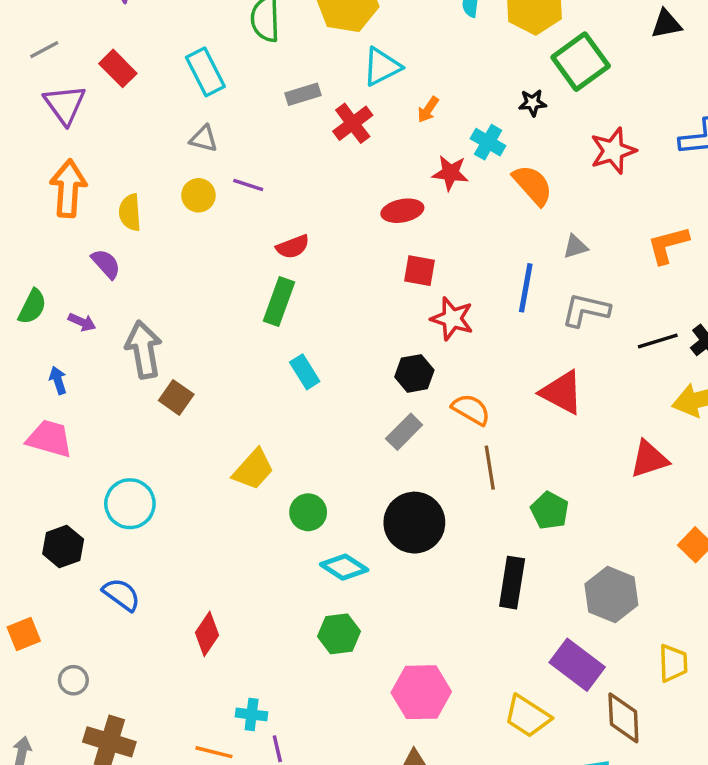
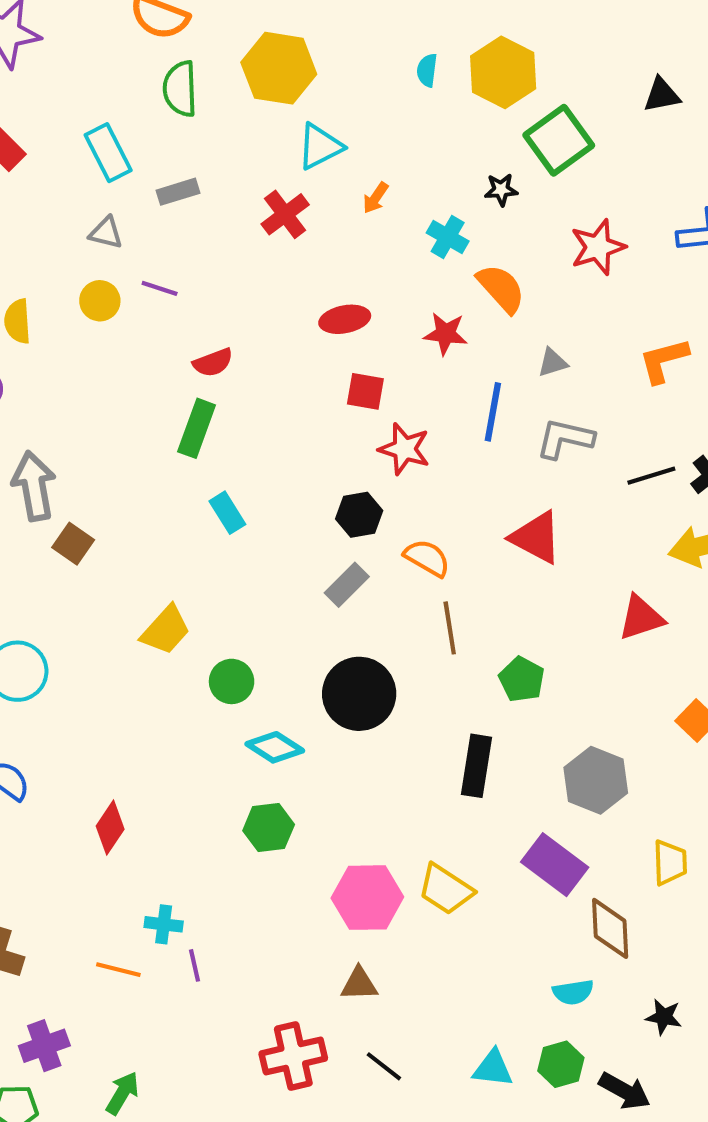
gray rectangle: (303, 94) -> (178, 192), moved
red star: (450, 173) -> (446, 334), moved
yellow trapezoid: (527, 716) -> (446, 889), moved

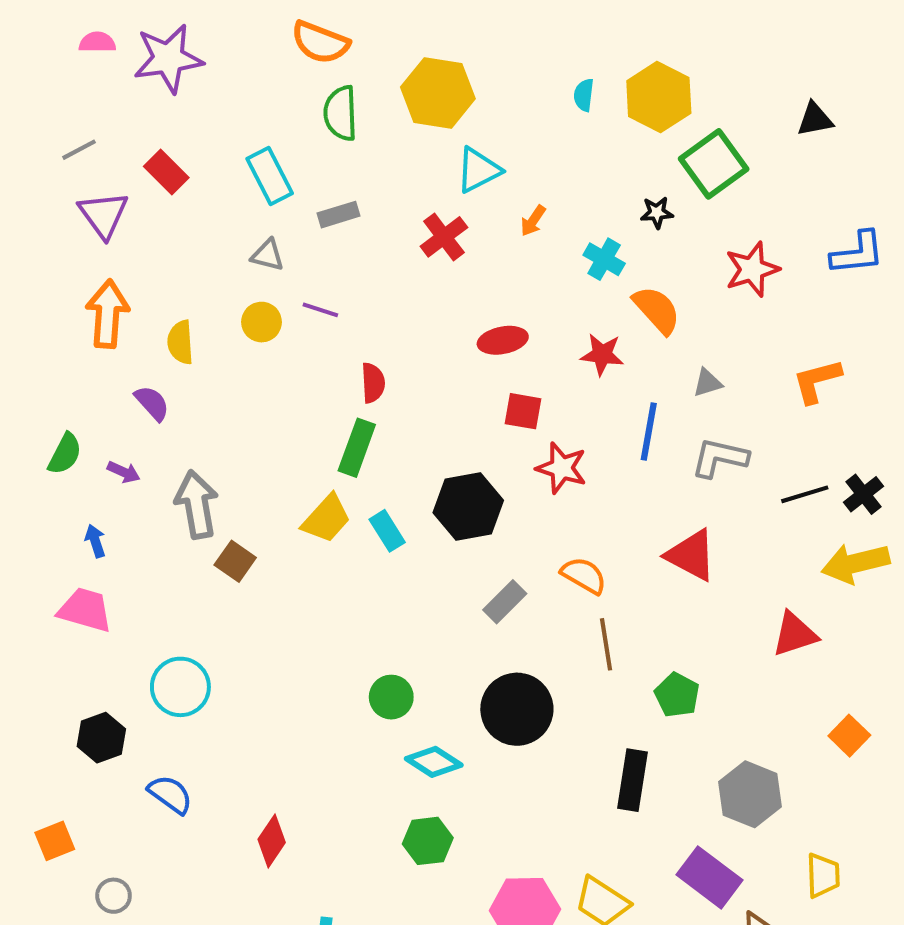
red semicircle: (213, 362) -> (373, 383), turned -72
black hexagon: (359, 515) -> (468, 506), moved, size x1.5
yellow trapezoid: (166, 630) -> (326, 519), moved

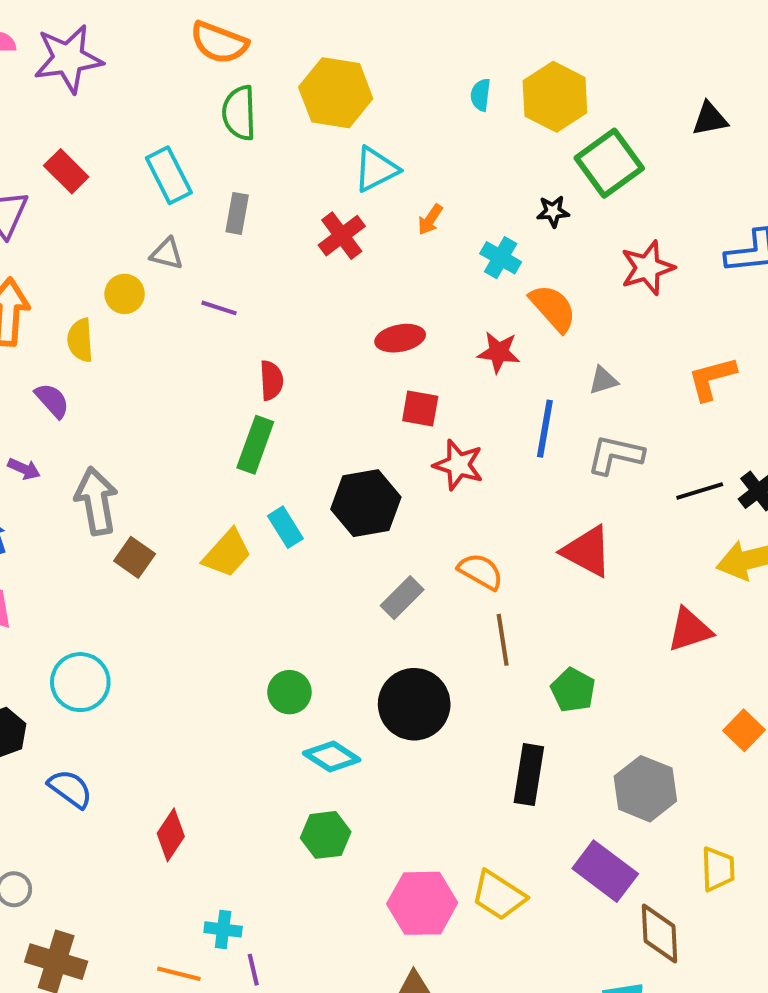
gray rectangle: (339, 215) -> (237, 213), turned -63
yellow circle: (261, 322) -> (125, 294), moved
yellow trapezoid: (326, 519) -> (227, 553), moved

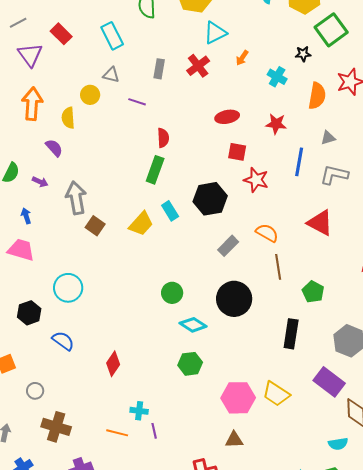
gray rectangle: (237, 213) -> (159, 69), moved
orange semicircle: (553, 308) -> (317, 96), moved, turned 52

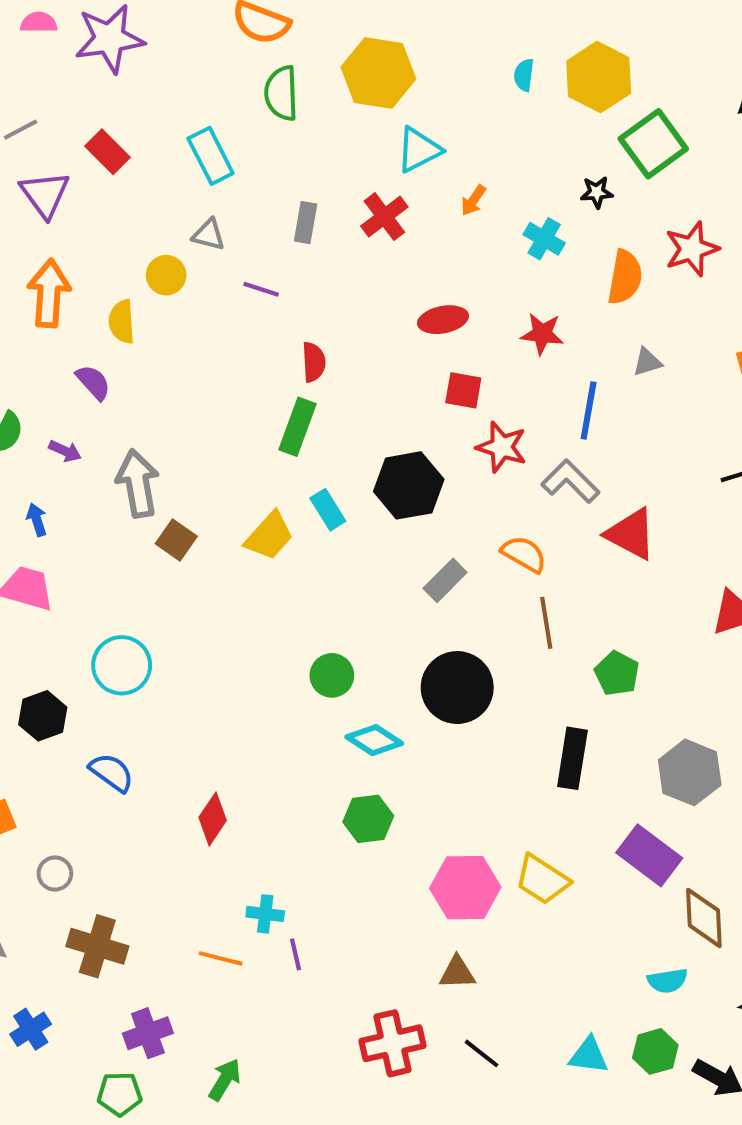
gray L-shape: (334, 175) -> (570, 481), moved, turned 32

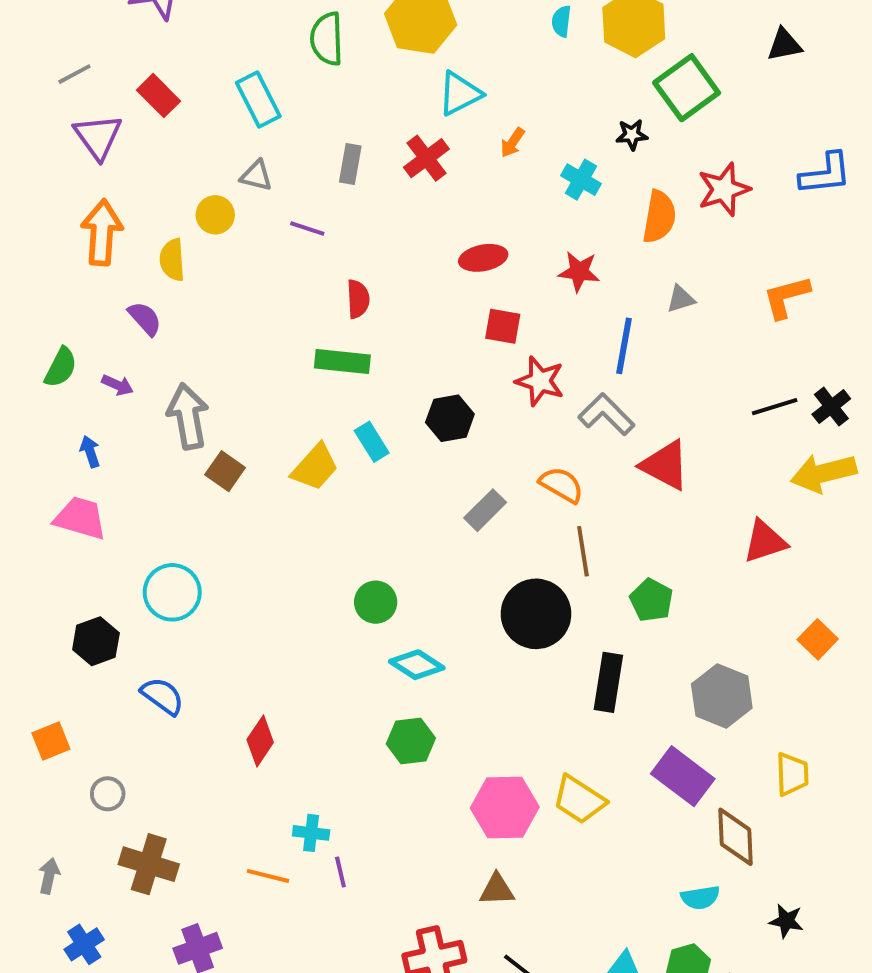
green rectangle: (297, 427) -> (342, 362), turned 76
black hexagon: (409, 485) -> (450, 418), size x0.7
black circle: (457, 688) -> (536, 614), moved

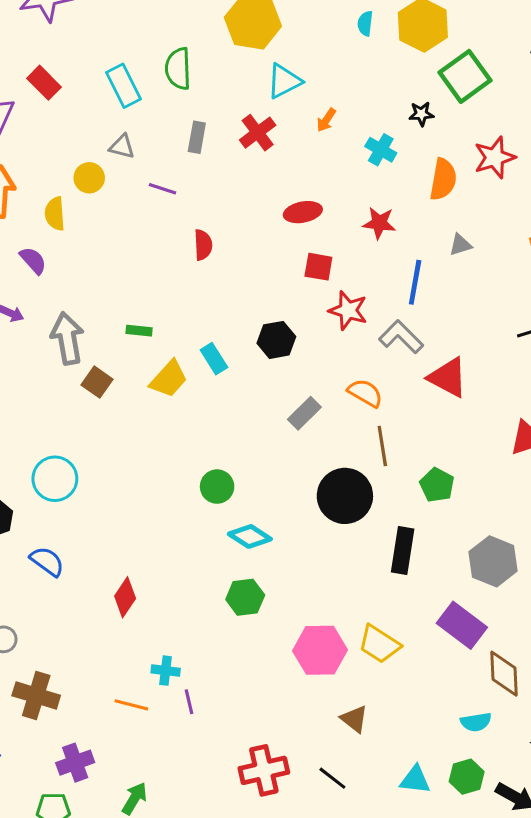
green semicircle: (327, 39) -> (178, 69), moved
green rectangle: (342, 362) -> (139, 331), moved, size x0.6
brown triangle: (497, 890) -> (354, 719), moved, turned 40

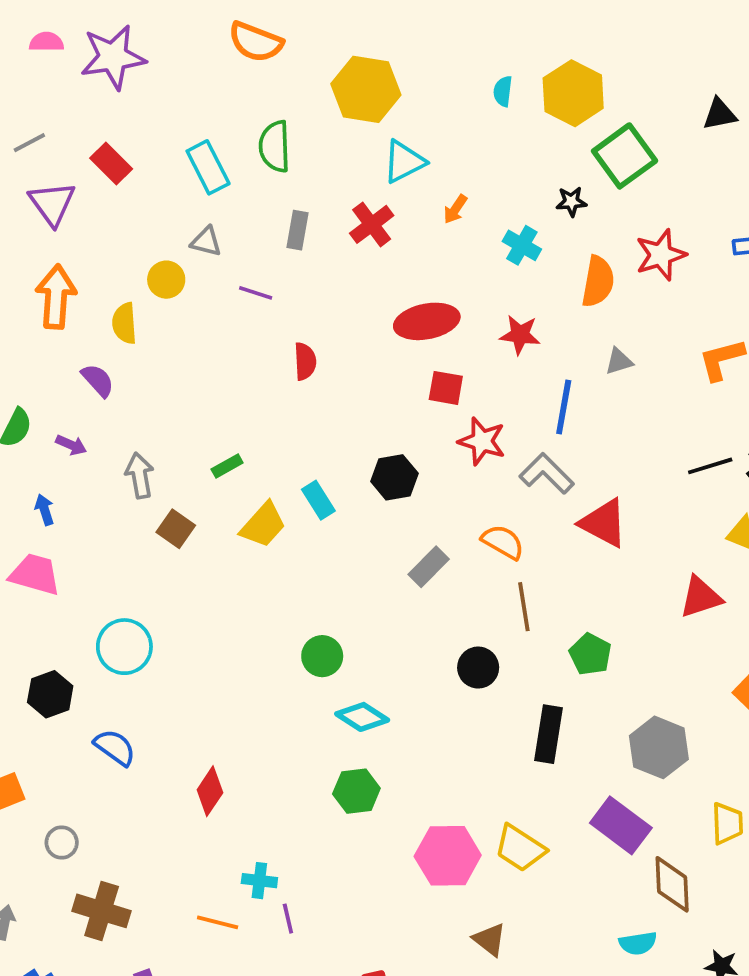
red ellipse: (303, 212) -> (427, 321), size x1.4
green rectangle: (139, 331) -> (227, 466), turned -35
gray arrow: (67, 338) -> (140, 475), size x0.7
black circle: (345, 496) -> (478, 668), size x0.6

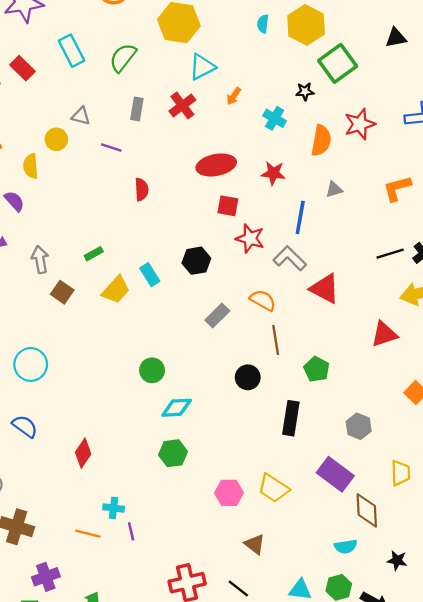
green semicircle: (275, 146) -> (123, 58), turned 40
cyan rectangle: (208, 167) -> (72, 51), moved
cyan diamond: (362, 717) -> (177, 408), turned -36
gray hexagon: (659, 747) -> (359, 426), size x0.7
pink hexagon: (448, 856) -> (229, 493), size x0.7

